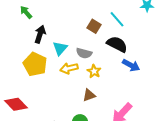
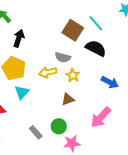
brown square: (94, 26) -> (73, 30), size x1.5
cyan triangle: (60, 48) -> (22, 92), moved
blue arrow: (131, 65) -> (110, 82), moved

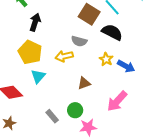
yellow star: (73, 75) -> (106, 59), moved

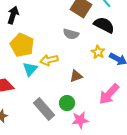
black arrow: (35, 22) -> (13, 15), moved
yellow arrow: (64, 56) -> (49, 60), moved
gray rectangle: (52, 116) -> (44, 109), size x1.6

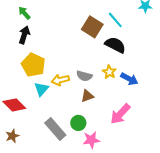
gray semicircle: (71, 34) -> (84, 76), moved

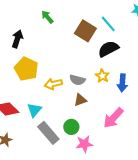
green arrow: (24, 13) -> (47, 17), moved
black semicircle: (115, 45) -> (108, 49), turned -55
blue arrow: (129, 79) -> (122, 83), turned 66
cyan triangle: (41, 89) -> (34, 110), moved

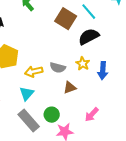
brown triangle: (80, 100) -> (70, 88), moved
cyan triangle: (34, 110) -> (27, 94), moved
pink arrow: (113, 118) -> (92, 115), moved, size x0.7

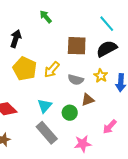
brown square: (66, 19) -> (77, 46), moved, turned -30
yellow arrow: (34, 72) -> (52, 70), moved, turned -36
green circle: (52, 115) -> (70, 113), moved

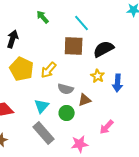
cyan line: (107, 24) -> (82, 23), moved
gray semicircle: (76, 80) -> (66, 89), moved

